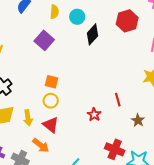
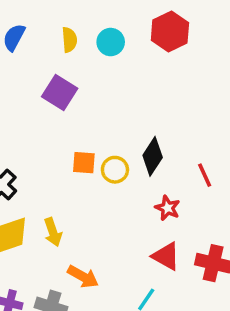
red hexagon: (127, 21) -> (170, 31), moved
black diamond: (92, 34) -> (153, 156), moved
yellow circle: (51, 101) -> (115, 170), moved
red triangle: (51, 125) -> (166, 256), moved

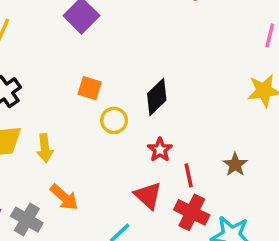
yellow circle: (115, 170) -> (114, 120), moved
red line: (205, 175) -> (189, 175), moved

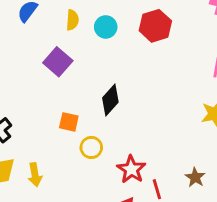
black diamond: (157, 97) -> (110, 100), moved
red star: (160, 150) -> (131, 169), size x1.4

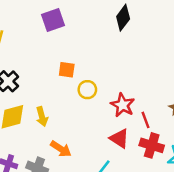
purple square: (58, 62) -> (53, 20), turned 35
black diamond: (110, 100) -> (123, 18), moved

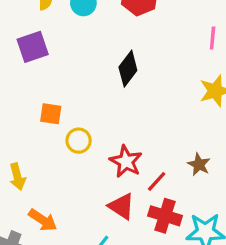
black diamond: (123, 18) -> (128, 69), moved
red line: (145, 120) -> (157, 181), turned 63

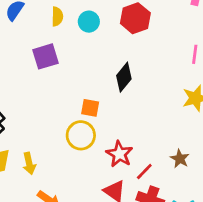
orange square: (51, 114) -> (90, 108), moved
yellow circle: (79, 141) -> (81, 135), size x1.4

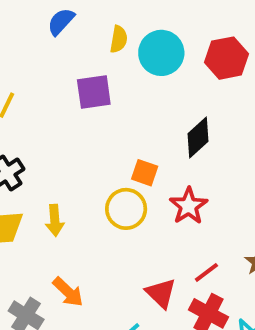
cyan circle: (89, 22) -> (161, 53), size x1.5
red star: (119, 154) -> (189, 206), moved
yellow arrow: (29, 163) -> (55, 220), moved

